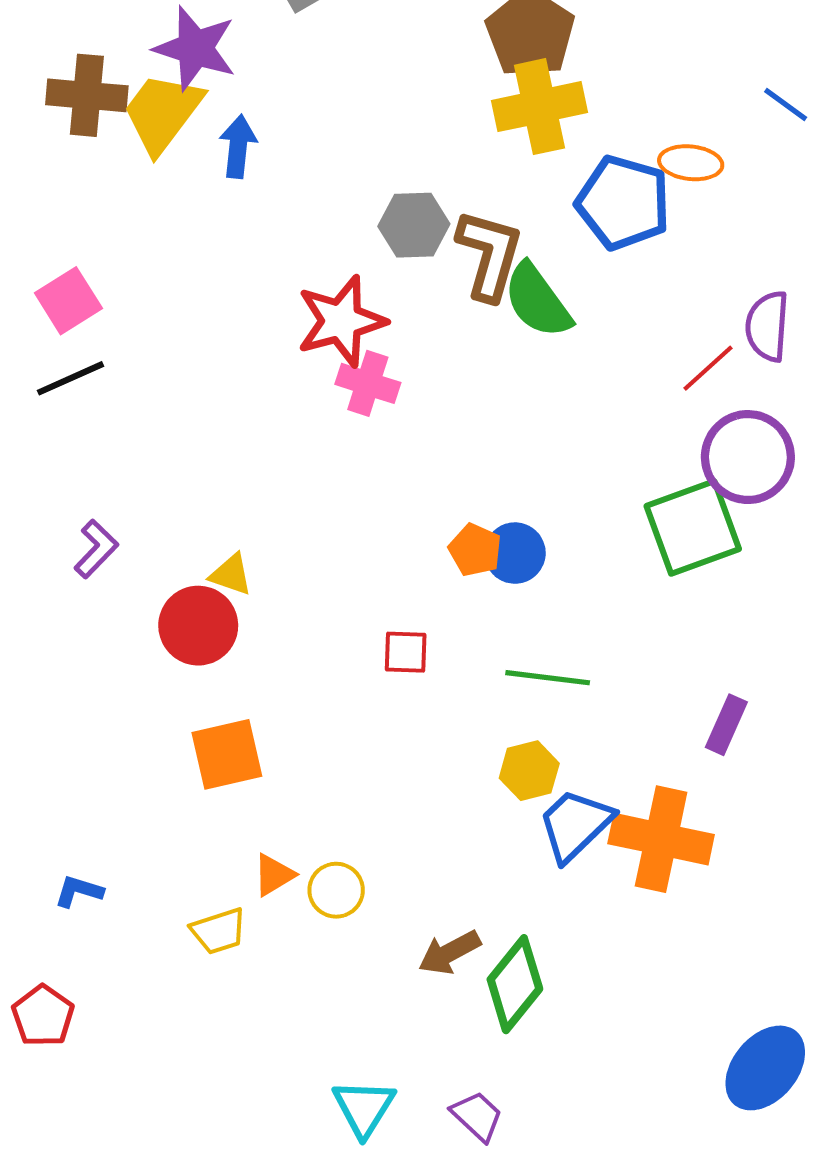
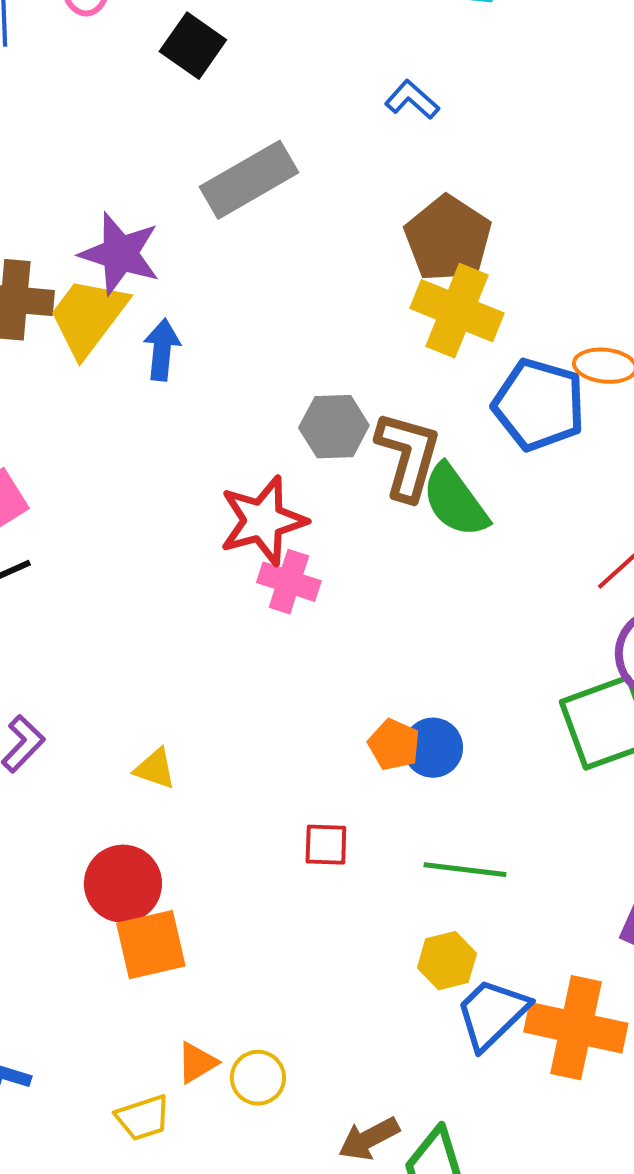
yellow cross: (539, 107) -> (457, 311), turned 34
red circle: (198, 626) -> (123, 884), moved

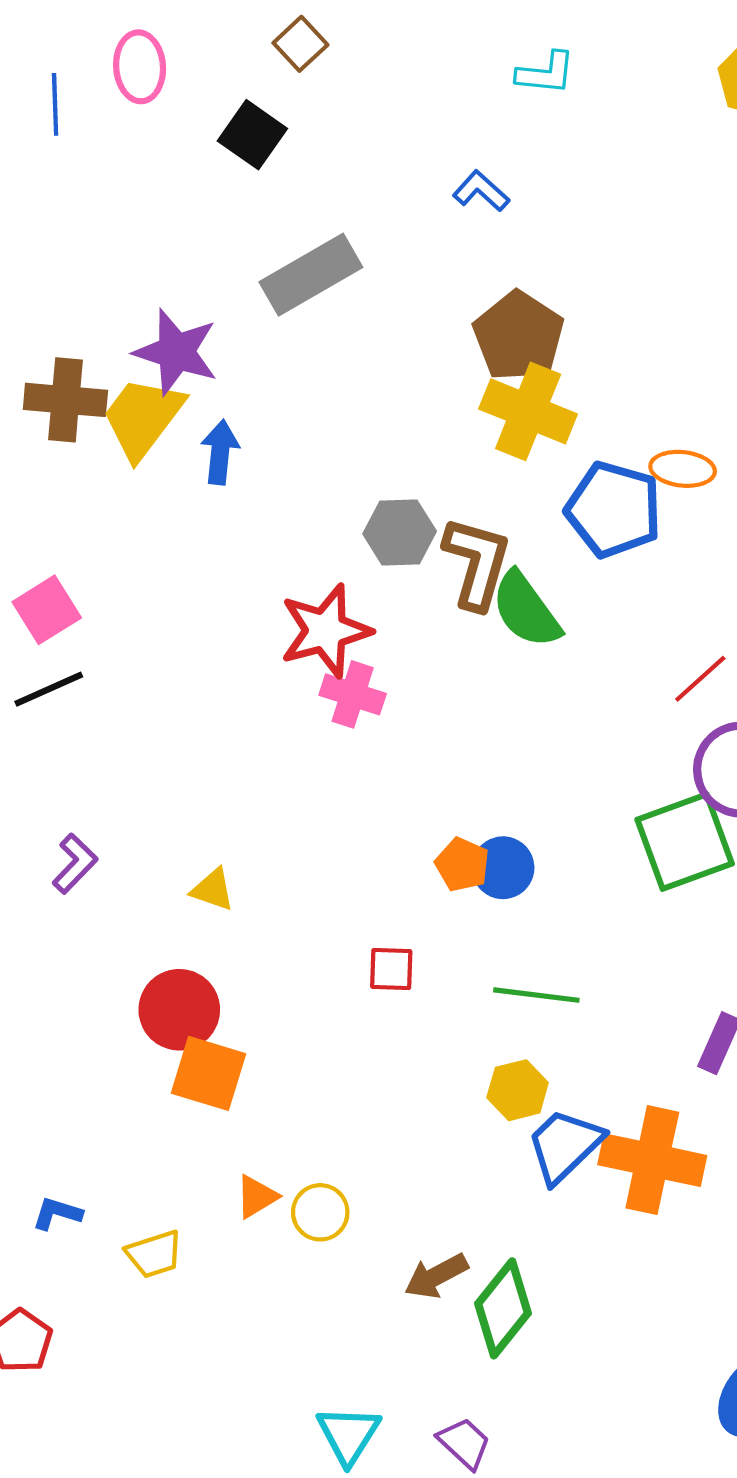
orange square: (151, 945) -> (209, 1073), turned 30
yellow trapezoid: (143, 1118) -> (154, 1254), moved

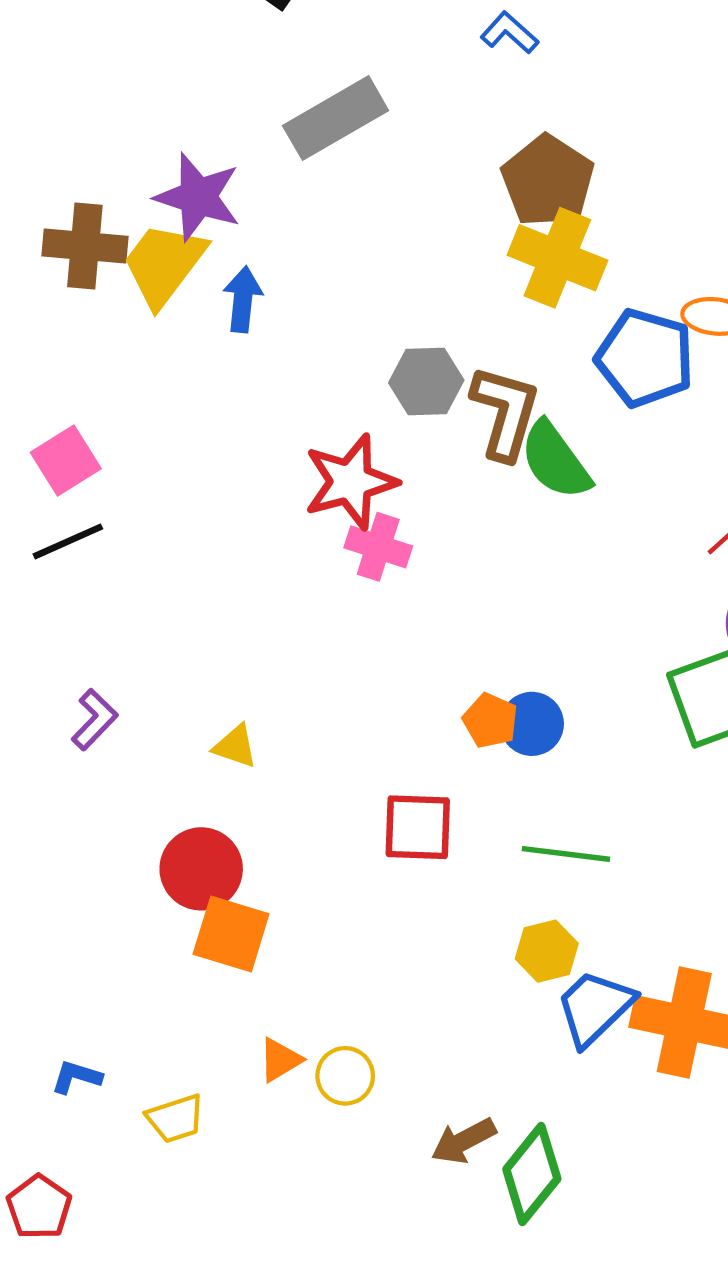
red square: (391, 969) -> (418, 827), size x1.5

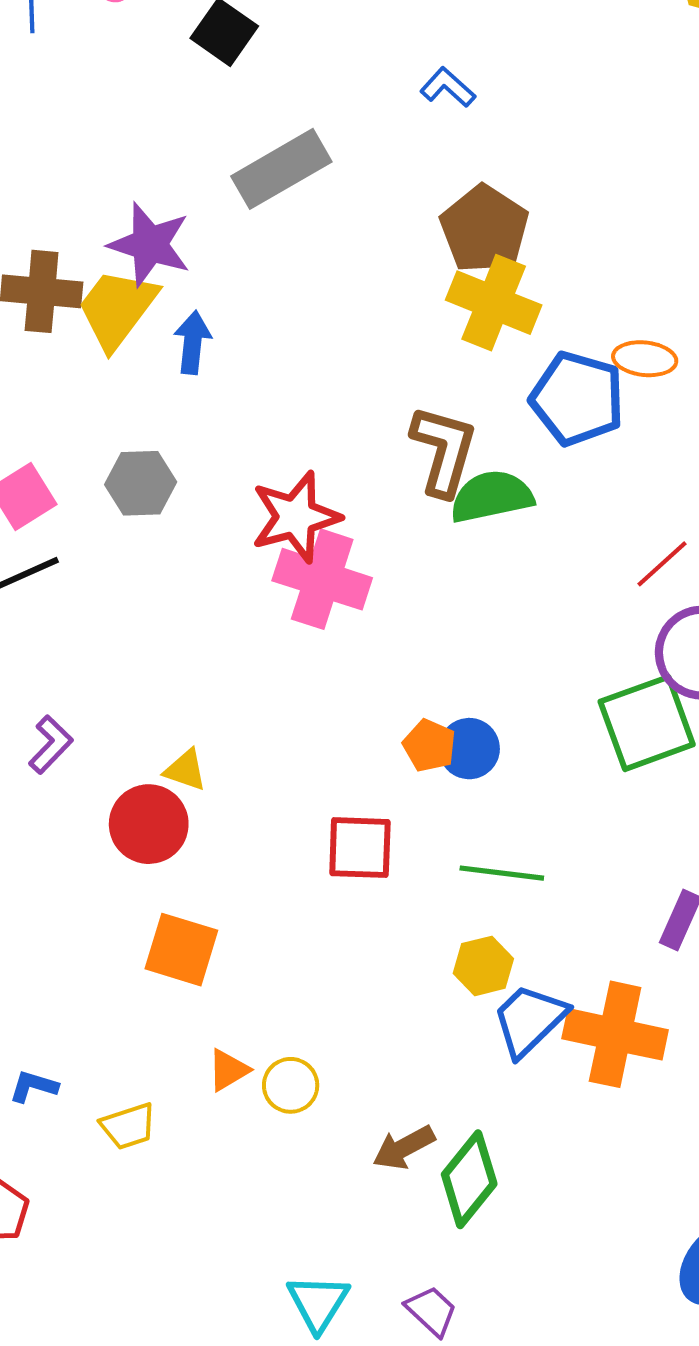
gray hexagon: (426, 381) -> (141, 483), moved
green semicircle: (555, 460) -> (492, 497), turned 114
pink cross: (378, 547) -> (322, 579), size x1.5
red circle: (201, 869) -> (149, 824), moved

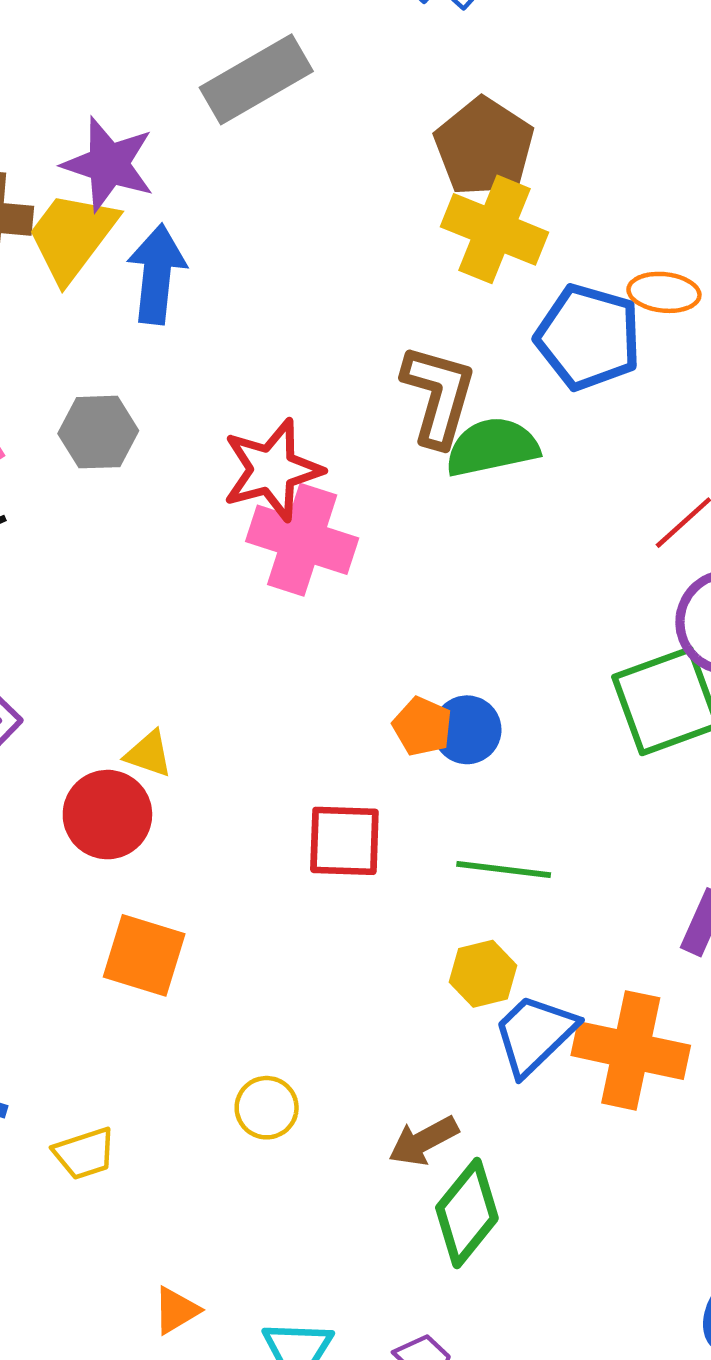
blue arrow: (193, 342) -> (157, 274), size x1.4
orange triangle: (228, 1070) -> (176, 1310), moved
brown arrow: (404, 1148) -> (423, 1141), moved

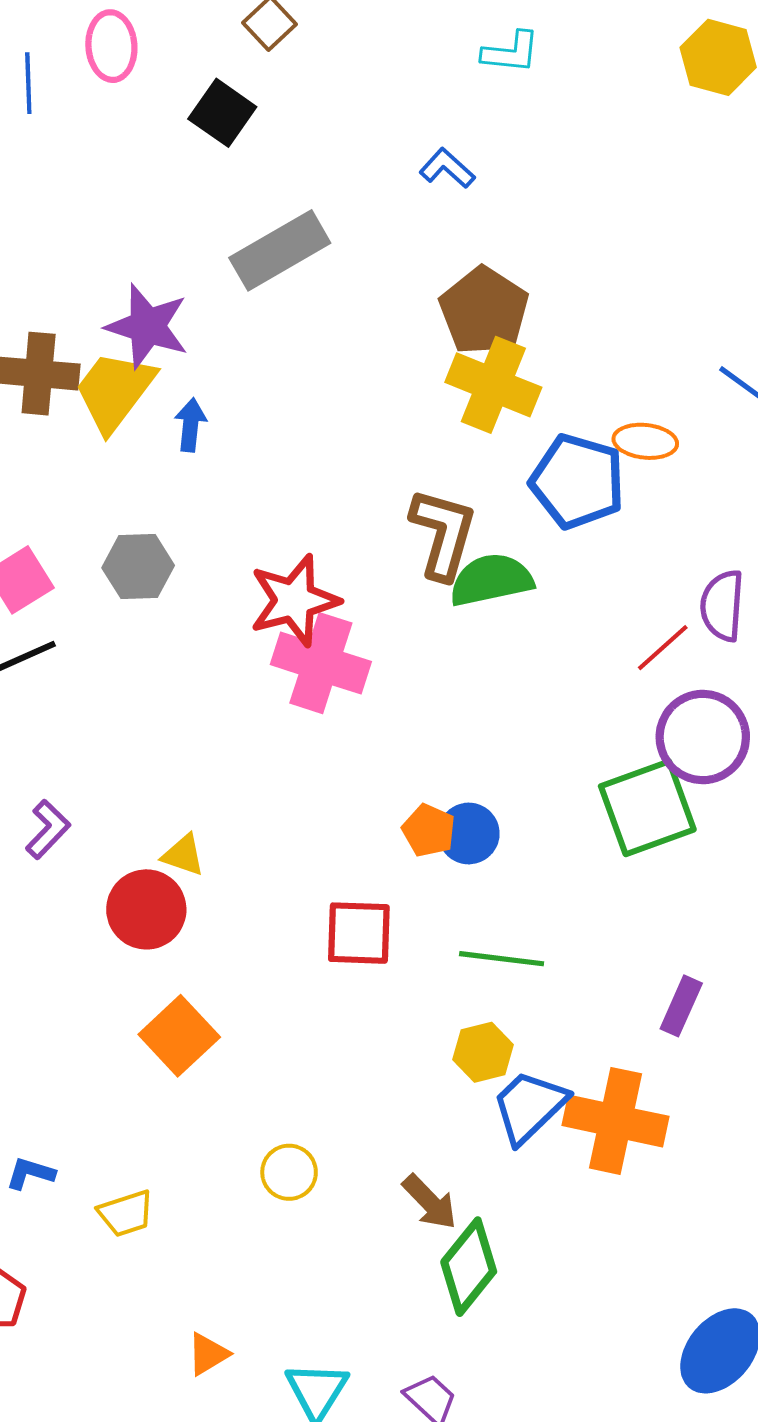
blue arrow: (157, 274) -> (190, 425), size x0.6
orange square: (144, 955) -> (179, 1036), turned 30
brown arrow: (423, 1141) -> (430, 1202), turned -106

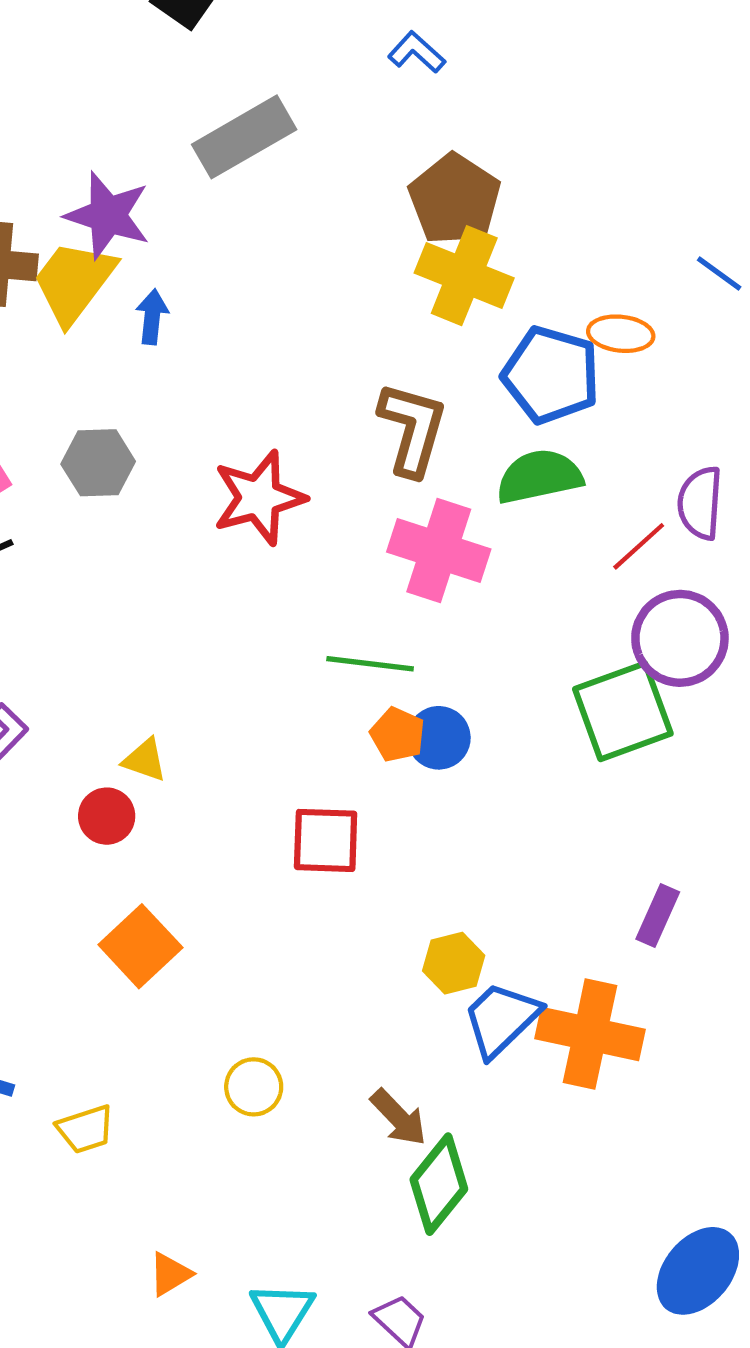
green semicircle: (491, 580) -> (539, 477), moved
pink cross: (321, 663) -> (439, 551), moved
red circle: (146, 909) -> (107, 816), size x0.7
green line: (502, 959) -> (370, 664), moved

